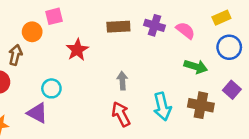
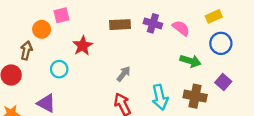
gray arrow: (122, 81) -> (124, 74), turned 42
cyan circle: (51, 88) -> (59, 69), moved

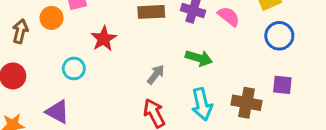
brown arrow: (26, 50) -> (20, 31), moved
green arrow: (190, 61) -> (199, 58), moved
purple square: (223, 82) -> (282, 85), turned -35

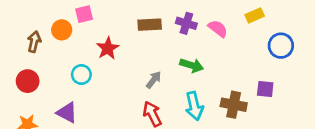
blue circle: (279, 36) -> (281, 46), moved

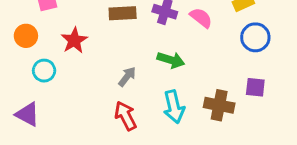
orange circle: (62, 30) -> (26, 36), moved
blue circle: (281, 46) -> (255, 37), moved

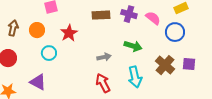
blue circle: (255, 37) -> (175, 32), moved
gray arrow: (127, 77) -> (104, 57), turned 40
brown cross: (219, 105) -> (165, 65), moved, turned 30

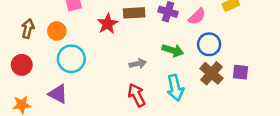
pink semicircle: (153, 18) -> (197, 17), turned 98
blue circle: (175, 32) -> (209, 44), moved
red star: (69, 33) -> (108, 24), moved
cyan circle: (49, 53) -> (71, 59), size x1.5

